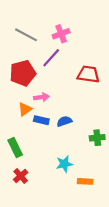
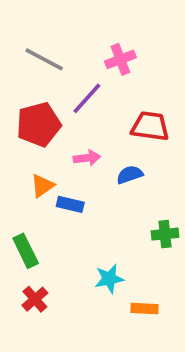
pink cross: (61, 34) -> (120, 59), moved
pink arrow: (41, 97) -> (87, 158), moved
blue semicircle: (64, 121) -> (130, 175), moved

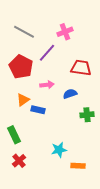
red pentagon: (39, 124) -> (21, 67), turned -30
green cross: (165, 234) -> (87, 115), moved

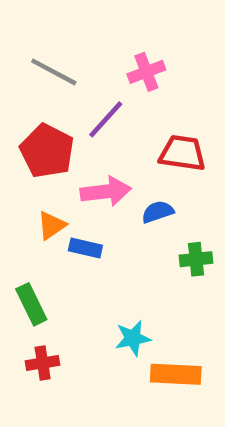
pink arrow: (47, 85) -> (106, 191), size x1.5
red cross: (19, 161) -> (43, 363), turned 32
orange rectangle: (78, 166) -> (176, 374), size x1.5

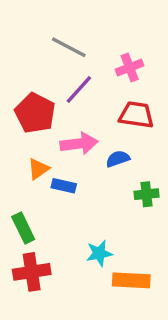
gray line: (54, 72) -> (69, 47), moved
pink cross: (146, 72) -> (130, 68), moved
red cross: (43, 363) -> (32, 272), size x1.5

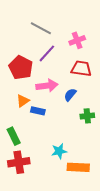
blue semicircle: (118, 159) -> (70, 95), turned -32

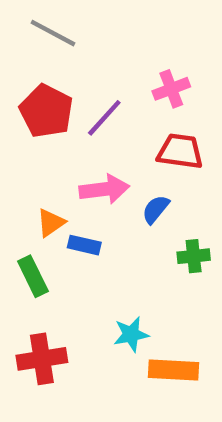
gray line: (41, 28) -> (53, 33), moved
red pentagon: (21, 68) -> (46, 111), moved
green rectangle: (14, 136) -> (33, 276), moved

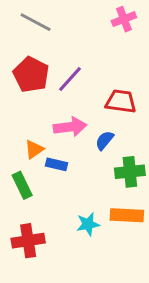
pink cross: (171, 89) -> (124, 19), moved
green cross: (194, 256) -> (130, 172), size x1.4
orange rectangle: (173, 370) -> (127, 215), moved

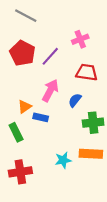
pink cross: (124, 19) -> (80, 39), moved
pink arrow: (70, 127) -> (50, 91), turned -55

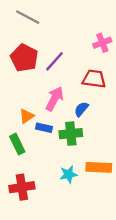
pink cross: (80, 39) -> (102, 43), moved
green cross: (93, 123) -> (71, 134), moved

